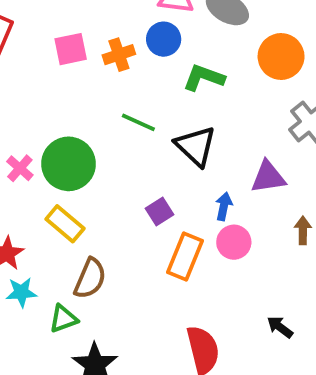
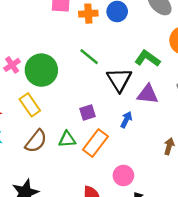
green L-shape: (204, 78) -> (147, 58), moved
purple triangle: (268, 177) -> (148, 94), moved
pink circle: (234, 242) -> (123, 175), moved
green triangle: (63, 319) -> (67, 139), moved

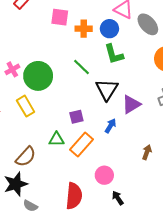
green L-shape: (147, 58) -> (114, 54), moved, turned -145
purple triangle: (148, 94) -> (131, 104), turned -42
brown semicircle: (36, 141) -> (26, 157), moved

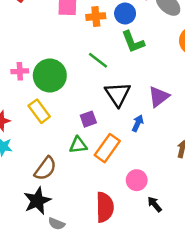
pink cross: (12, 69) -> (20, 71), turned 32
black triangle: (107, 90) -> (118, 94), moved
purple square: (76, 117) -> (88, 119), moved

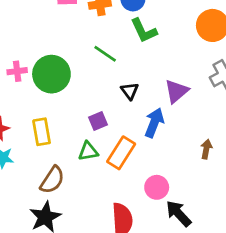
black triangle: (118, 94) -> (130, 91), size x0.6
yellow rectangle: (39, 111) -> (42, 132), moved, turned 30
blue arrow: (138, 123) -> (154, 123), size x1.5
black arrow: (155, 204) -> (179, 214), size x1.5

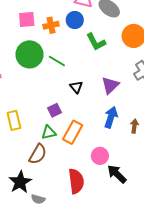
green L-shape: (144, 31) -> (96, 42), moved
green circle: (51, 74) -> (29, 54), moved
blue arrow: (154, 123) -> (111, 117), moved
brown semicircle: (52, 180) -> (38, 154), moved

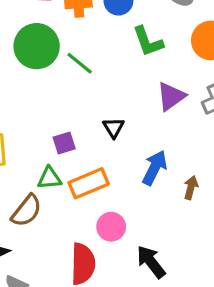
purple triangle: (110, 85) -> (171, 96), moved
black triangle: (76, 87) -> (114, 128), moved
orange rectangle: (73, 132) -> (89, 183), turned 30
pink circle: (100, 156) -> (111, 227), moved

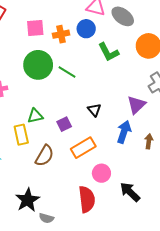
purple triangle: (171, 96) -> (136, 105), moved
green triangle: (49, 178) -> (35, 116), moved
brown semicircle: (27, 211) -> (44, 156), moved

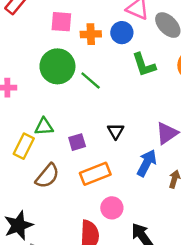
yellow rectangle: (21, 135) -> (24, 146), turned 30

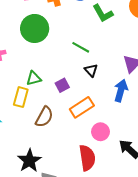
green line: (91, 81) -> (81, 47), moved

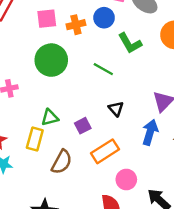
green line: (81, 47) -> (103, 69), moved

